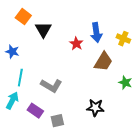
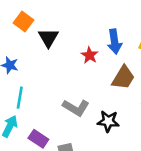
gray L-shape: (51, 86) -> (76, 108), moved
black star: (95, 108) -> (108, 121), moved

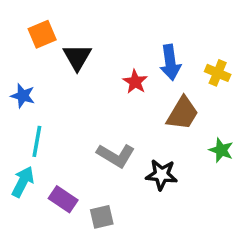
orange square: (23, 22) -> (42, 34), turned 30

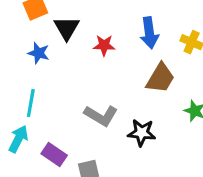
red star: (135, 82) -> (104, 45), moved, turned -30
blue star: (23, 96) -> (39, 53), moved

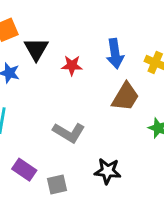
black star: (142, 133) -> (108, 171), moved

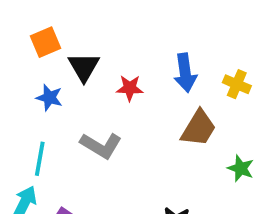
gray L-shape: (69, 132) -> (101, 145), moved

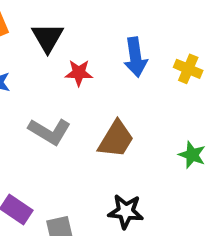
black triangle: (84, 67) -> (48, 38), moved
brown trapezoid: (199, 128) -> (116, 139), moved

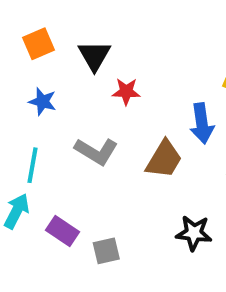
blue arrow: (135, 57) -> (202, 123), moved
black star: (126, 211) -> (194, 233), moved

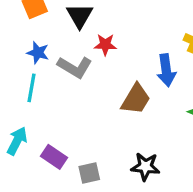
gray L-shape: (96, 151) -> (75, 67), moved
cyan line: (33, 165) -> (31, 88), moved
black star: (194, 233) -> (145, 167), moved

